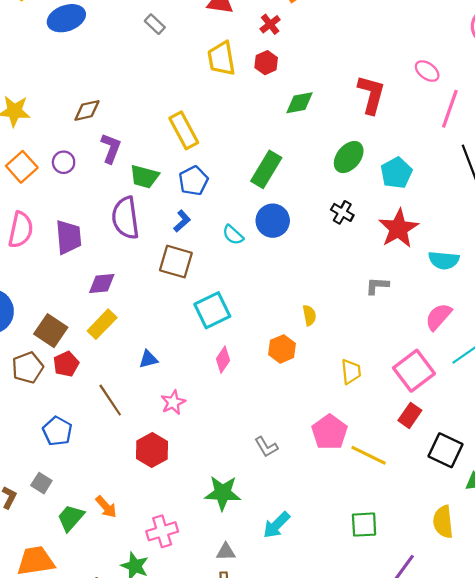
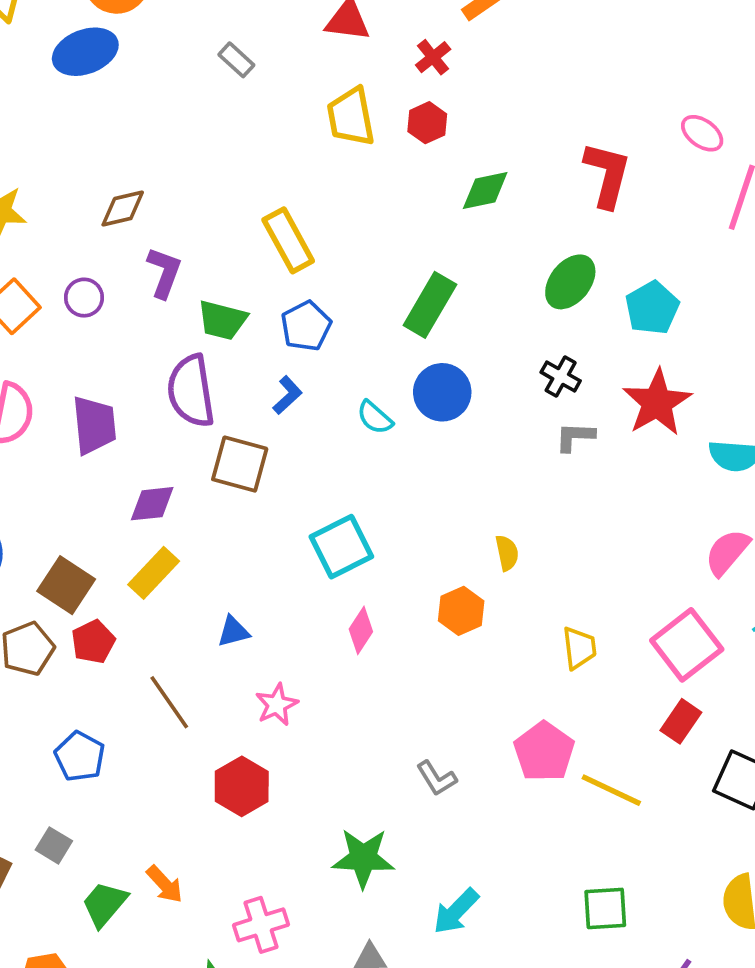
brown square: (176, 262) -> (240, 464), moved
gray L-shape: (377, 286) -> (575, 437), moved

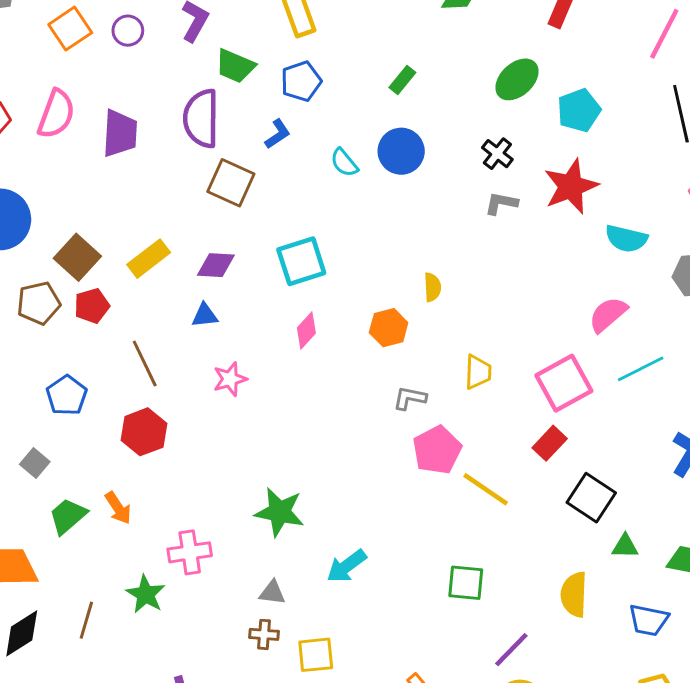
green rectangle: (430, 305) -> (402, 80), size x0.6
purple diamond: (152, 504) -> (216, 265), moved
gray L-shape: (437, 778) -> (410, 398), moved, turned 124
red hexagon: (242, 786) -> (144, 432), moved

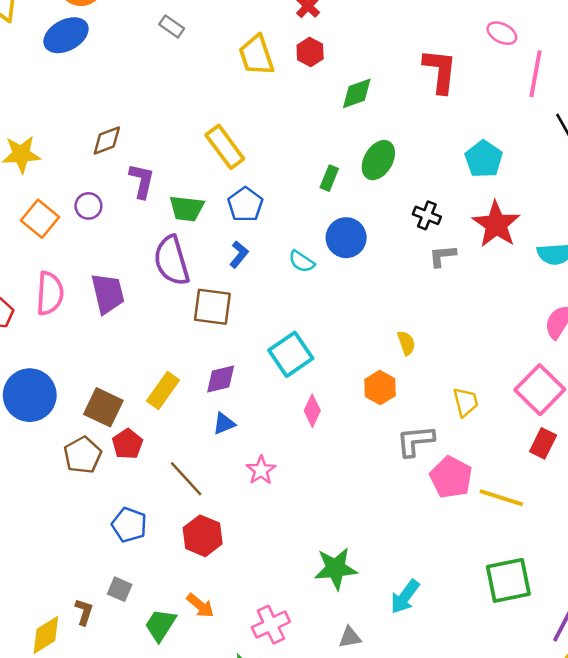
green ellipse: (517, 79) -> (378, 160), moved
gray L-shape: (410, 398) -> (415, 441), size x1.4
green square: (466, 583) -> (508, 580), size x1.4

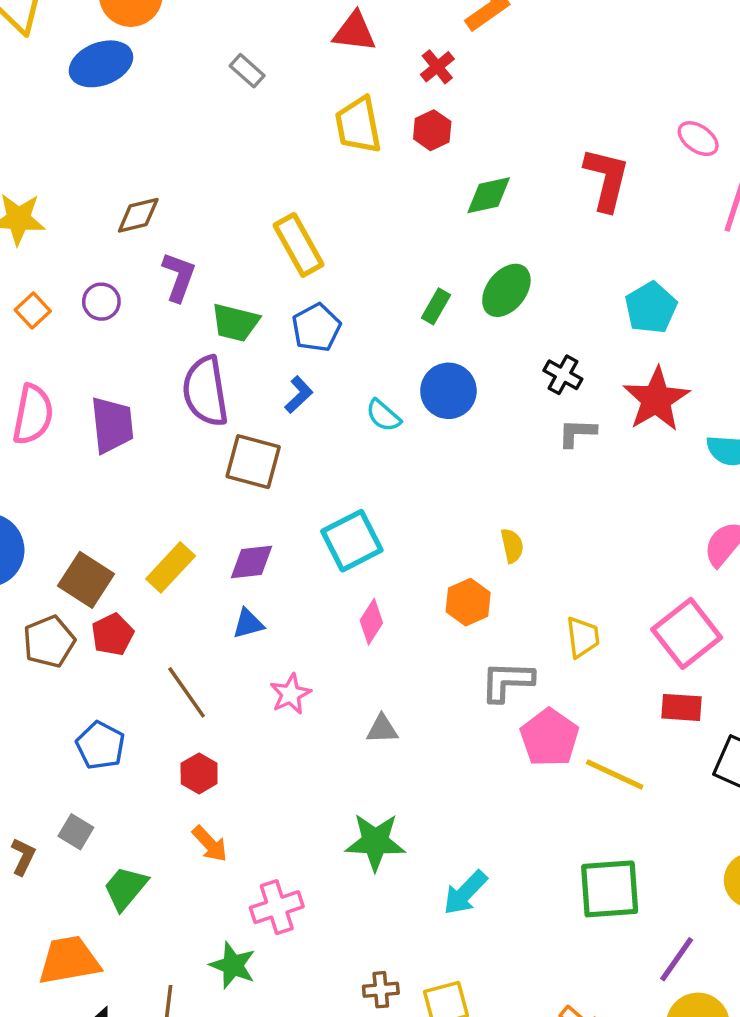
orange square: (40, 219) -> (33, 311), size x0.7
red rectangle: (543, 443) -> (681, 707), turned 60
red hexagon: (203, 536) -> (199, 773), size x0.7
orange arrow: (200, 606) -> (210, 844), moved
gray triangle: (350, 637) -> (382, 729), moved

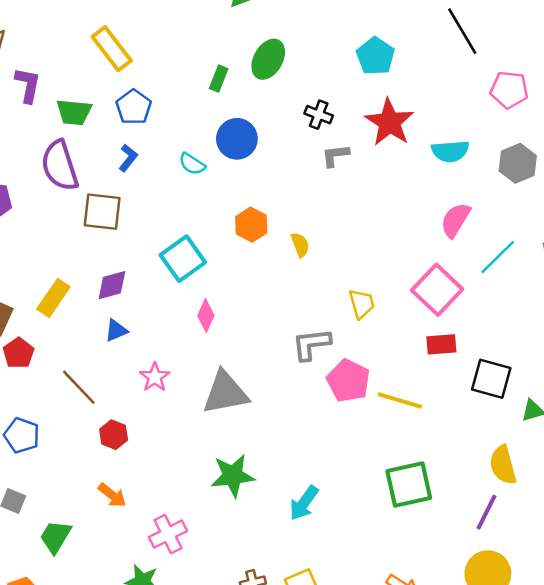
orange hexagon: (468, 602) -> (251, 225), moved
gray triangle: (382, 729) -> (225, 393), size x2.0
red hexagon: (199, 773) -> (114, 435), moved
purple line: (677, 959) -> (486, 512), moved

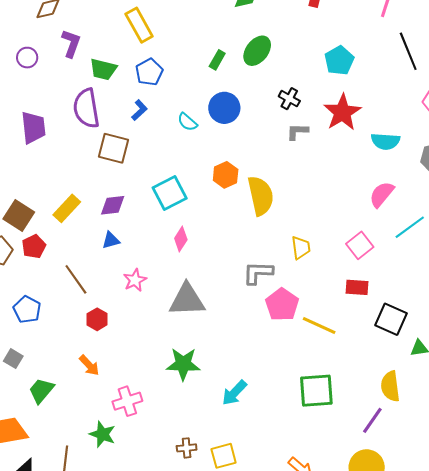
yellow semicircle: (300, 245) -> (261, 196), size x2.0
pink square: (437, 290) -> (360, 245), size x0.7

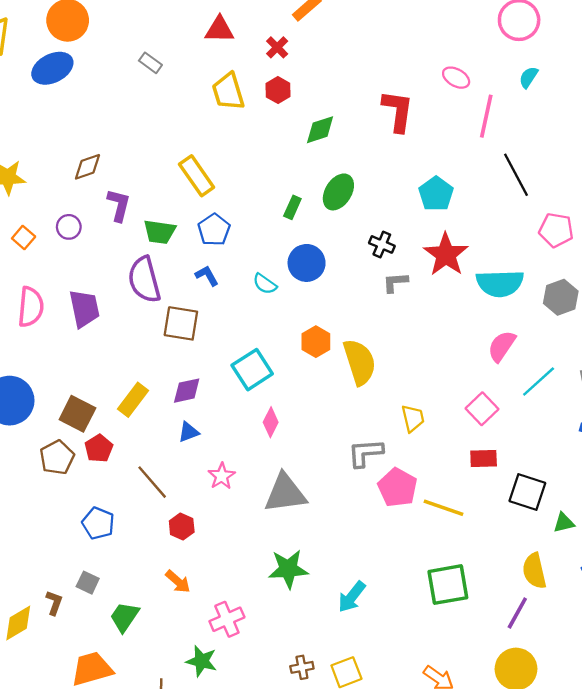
blue L-shape: (139, 110) -> (207, 276), turned -70
cyan semicircle: (385, 141) -> (500, 283), size x1.4

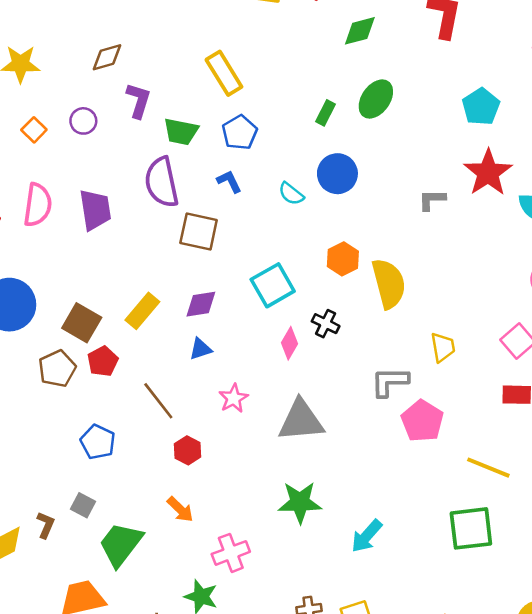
black cross: (382, 244) -> (326, 324), moved
yellow line: (444, 508) -> (488, 468), moved
green trapezoid: (125, 617) -> (121, 544), size x1.4

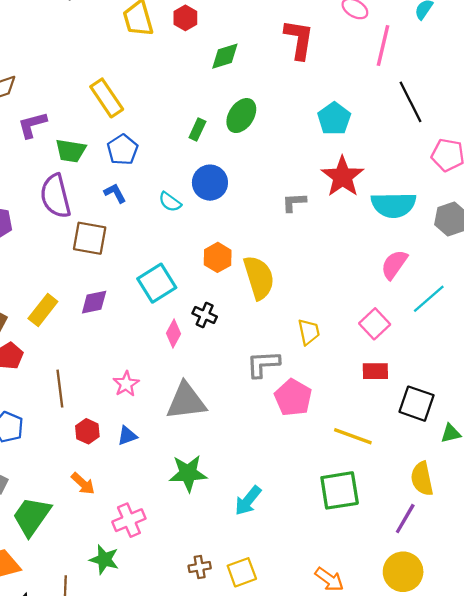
purple L-shape: (138, 100) -> (32, 125), turned -120
blue triangle: (200, 349) -> (127, 436), moved
brown line: (158, 401) -> (60, 389), turned 33

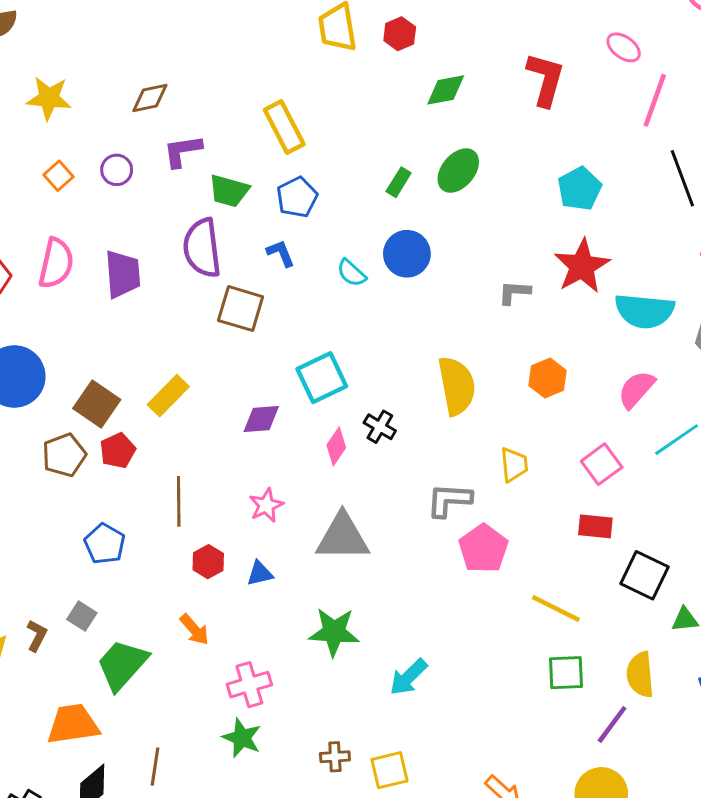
orange hexagon: (218, 257) -> (548, 378), moved
purple diamond: (94, 302) -> (261, 419), moved
green square: (340, 490) -> (566, 673), moved, size x0.7
green star: (104, 560) -> (242, 738), moved

